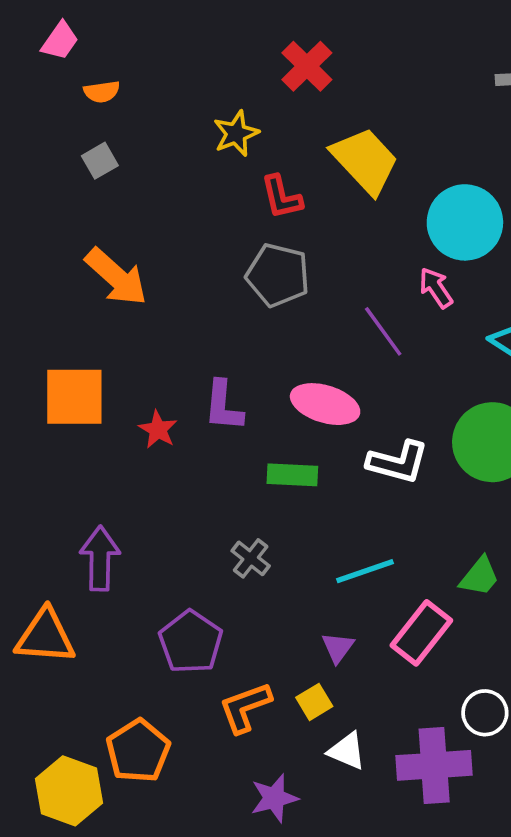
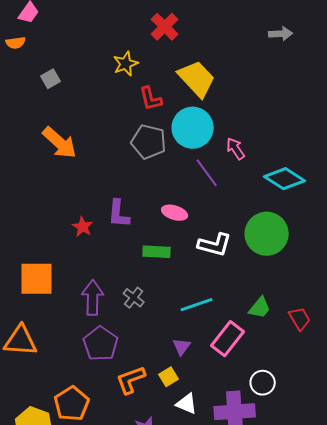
orange semicircle: (102, 92) -> (16, 43), moved
cyan circle: (465, 222) -> (193, 128), moved
orange square: (74, 397) -> (37, 279), moved
pink ellipse: (325, 404) -> (175, 213), size x0.7
purple arrow: (100, 558) -> (93, 298), moved

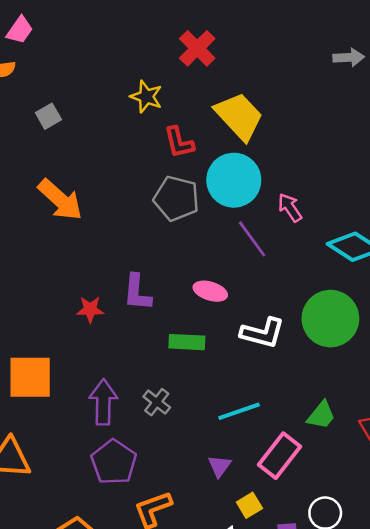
yellow star: (126, 64) -> (146, 97), turned -30
red star: (83, 227) -> (90, 309), turned -30
yellow square: (169, 377) -> (249, 505), moved

